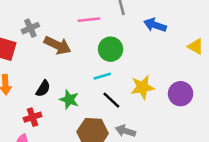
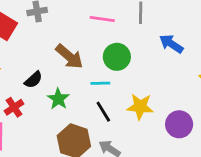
brown arrow: (58, 45) -> (69, 57), moved
red cross: (33, 117) -> (14, 107), turned -30

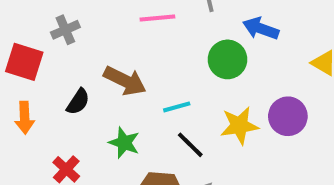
green circle: (117, 57) -> (227, 59), moved
black semicircle: (33, 80) -> (78, 102), moved
purple circle: (179, 124) -> (288, 116), moved

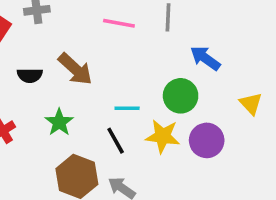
green circle: (227, 59) -> (181, 96), moved
black semicircle: (78, 102) -> (30, 75), turned 40
cyan line: (177, 107) -> (127, 108), moved

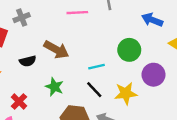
blue arrow: (205, 58) -> (152, 20), moved
yellow star: (163, 136) -> (126, 93), moved

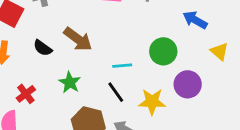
black semicircle: (28, 61) -> (43, 48), turned 42

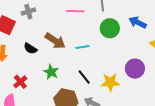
green circle: (163, 51) -> (110, 28), moved
cyan line: (122, 66) -> (82, 47), moved

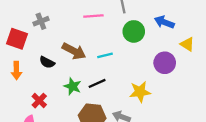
purple circle: (135, 69) -> (165, 63), moved
black line: (84, 77) -> (97, 83), moved, turned -70

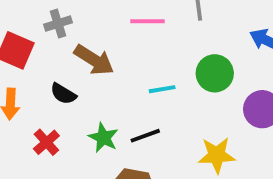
green circle: (134, 31) -> (215, 73), moved
brown arrow: (74, 51) -> (94, 60), moved
red cross: (39, 101) -> (46, 142), moved

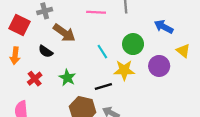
cyan line: (162, 89) -> (102, 52), turned 64
black line: (145, 136) -> (103, 87), moved
yellow star: (217, 155) -> (124, 70), moved

